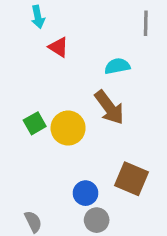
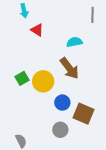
blue circle: (85, 193) -> (62, 103), moved
gray circle: (97, 220) -> (60, 130), moved

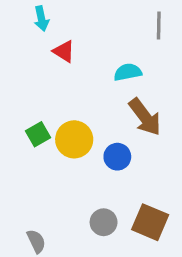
brown arrow: (69, 68) -> (145, 117), moved
blue circle: (62, 103) -> (117, 157), moved
brown square: (83, 114) -> (150, 222), moved

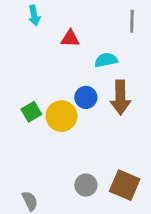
red triangle: (64, 51) -> (70, 38), moved, turned -30
brown arrow: (145, 117) -> (120, 97), turned 36
blue circle: (117, 157) -> (86, 97), moved

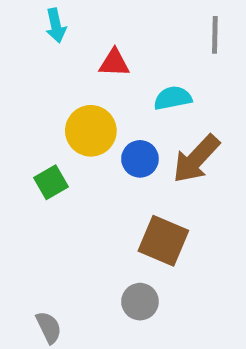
brown arrow: (120, 97) -> (196, 159), turned 44
yellow circle: (62, 116) -> (91, 131), moved
brown square: (125, 185) -> (163, 241), moved

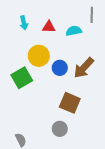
cyan arrow: (56, 25) -> (24, 23), moved
cyan semicircle: (173, 98) -> (74, 31), moved
green square: (51, 182) -> (22, 78), size x1.5

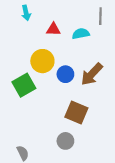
cyan arrow: (24, 23) -> (26, 13), moved

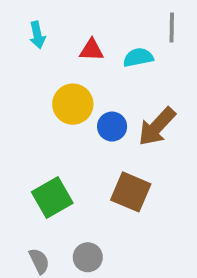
cyan arrow: (26, 13) -> (37, 35), moved
green square: (24, 85) -> (52, 198), moved
gray circle: (65, 141) -> (88, 257), moved

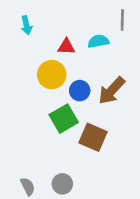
red triangle: (92, 50) -> (66, 47), moved
green square: (52, 198) -> (64, 119), moved

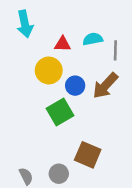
gray line: (122, 20) -> (115, 50), moved
cyan arrow: (26, 25) -> (25, 24), size x1.5
brown square: (93, 137) -> (88, 155), moved

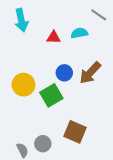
gray line: (115, 50) -> (99, 15), moved, turned -56
yellow circle: (49, 70) -> (23, 85), moved
gray circle: (59, 174) -> (43, 144), moved

